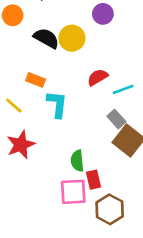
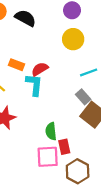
black semicircle: (46, 38) -> (25, 18), moved
yellow circle: (72, 38) -> (73, 39), moved
red semicircle: (98, 77) -> (40, 69), moved

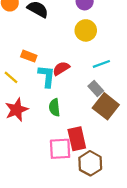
red semicircle: (40, 69) -> (61, 68), moved
green semicircle: (51, 131) -> (54, 107), moved
red rectangle: (64, 147) -> (77, 139), size x1.5

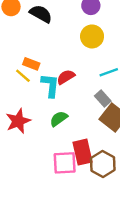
yellow line: (11, 77) -> (23, 76), moved
green semicircle: (54, 107) -> (59, 119), turned 60
brown hexagon: (90, 163) -> (103, 164), moved

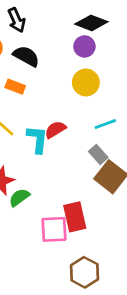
orange rectangle: (31, 64) -> (15, 87), moved
green semicircle: (59, 119) -> (19, 197), moved
brown hexagon: (103, 164) -> (84, 272), moved

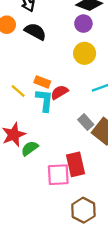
orange rectangle: (15, 87) -> (42, 82), moved
gray rectangle: (98, 155) -> (86, 122), moved

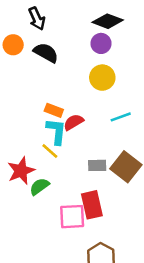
yellow line: (18, 91) -> (50, 151), moved
gray rectangle: (86, 122) -> (97, 165), moved, turned -49

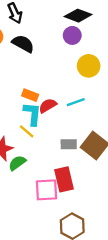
yellow circle: (102, 78) -> (89, 66), moved
cyan line: (121, 117) -> (76, 102), moved

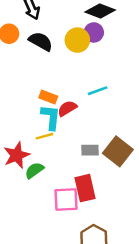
yellow circle: (89, 66) -> (77, 40), moved
cyan line: (76, 102) -> (98, 91), moved
yellow line: (27, 131) -> (44, 136), turned -56

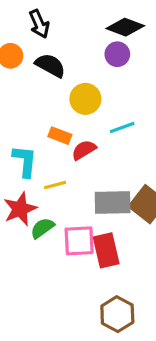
yellow circle: (77, 40) -> (85, 99), moved
cyan L-shape: (51, 117) -> (25, 161), moved
gray rectangle: (90, 150) -> (113, 203), size x1.6
pink square: (66, 199) -> (79, 241), moved

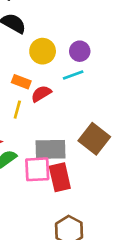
purple circle: (117, 54) -> (80, 51), moved
yellow line: (55, 185) -> (17, 110), moved, turned -60
gray rectangle: (113, 203) -> (51, 149), moved

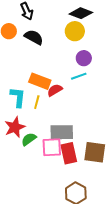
yellow circle: (43, 51) -> (75, 31), moved
orange rectangle: (21, 82) -> (40, 81), size x1.5
brown square: (94, 139) -> (95, 152), moved, turned -30

